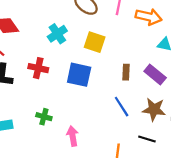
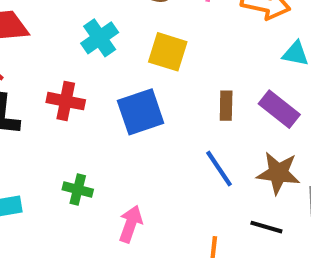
blue square: (79, 75) -> (141, 112), turned -30
pink arrow: (73, 136) -> (131, 224), turned 30

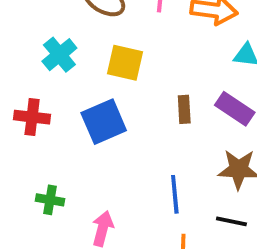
blue line: (219, 169) -> (175, 194), moved, turned 33

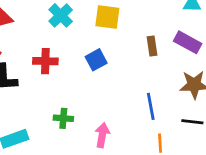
blue square: (104, 122) -> (96, 60), size x0.7

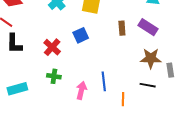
red cross: (45, 61) -> (52, 47), moved, turned 36
blue line: (151, 106) -> (104, 81), moved

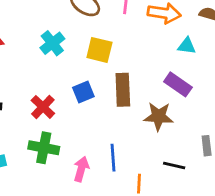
brown rectangle: (122, 28) -> (123, 90), moved, size x1.6
brown star: (151, 58) -> (159, 116), moved
green cross: (54, 76) -> (44, 148), size x1.5

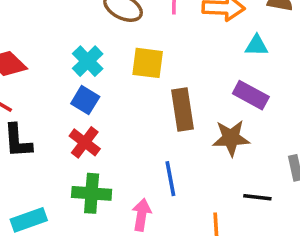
blue square: (83, 92) -> (85, 100), moved, turned -30
blue line: (113, 158) -> (170, 179), moved

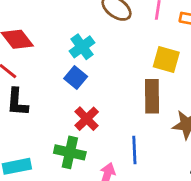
yellow square: (148, 63) -> (166, 59), moved
red cross: (85, 142) -> (87, 119), moved

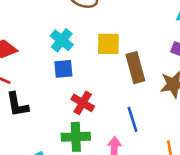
yellow square: (166, 59) -> (108, 44), moved
blue square: (76, 77) -> (63, 69), turned -30

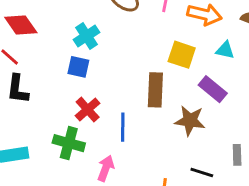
yellow square: (108, 44) -> (182, 55), moved
blue line: (132, 119) -> (123, 127), moved

